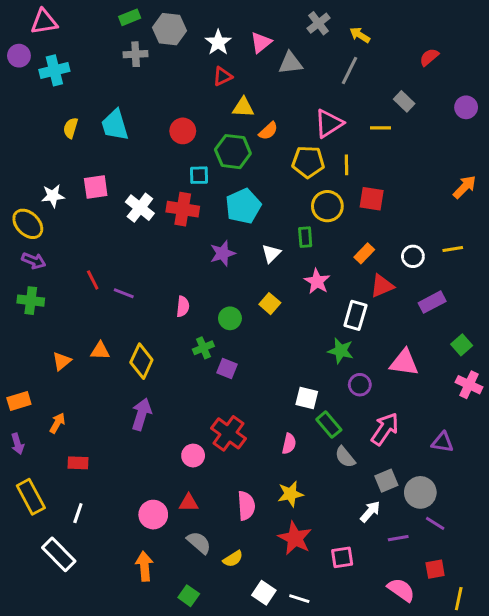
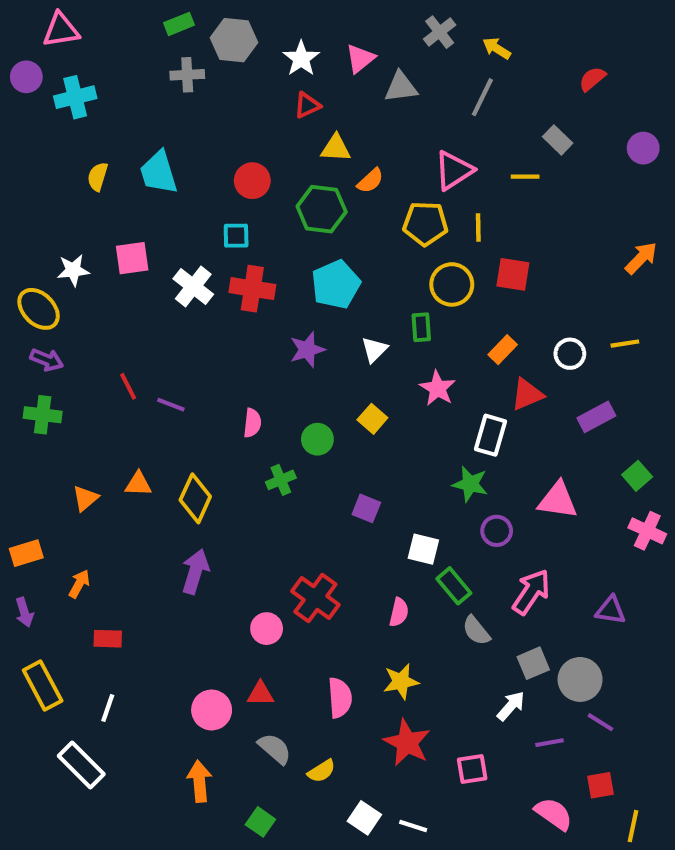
cyan square: (199, 175) -> (236, 236), moved
purple square: (227, 368) -> (366, 508), moved

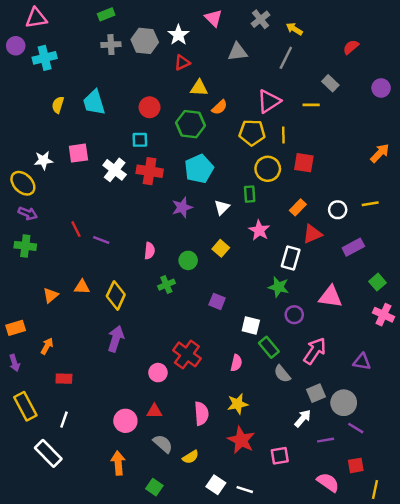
gray hexagon: (234, 40) -> (145, 41), moved
pink triangle: (360, 58) -> (213, 18), moved, turned -36

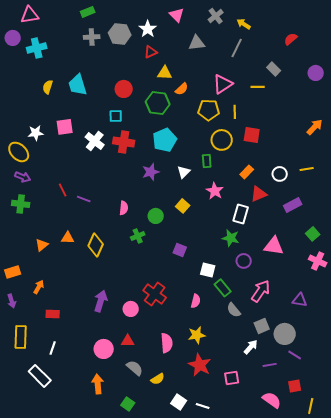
purple arrow: (116, 339) -> (101, 301), moved
yellow rectangle: (25, 406) -> (21, 337), turned 30

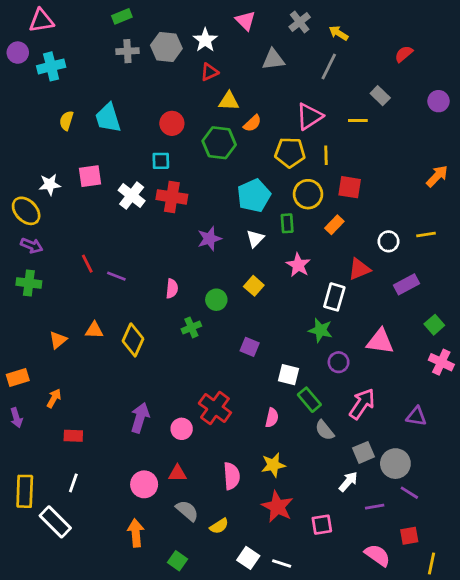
cyan pentagon: (165, 140) -> (254, 196), moved
orange rectangle: (247, 172) -> (334, 225), moved
yellow rectangle: (21, 337) -> (25, 491), moved

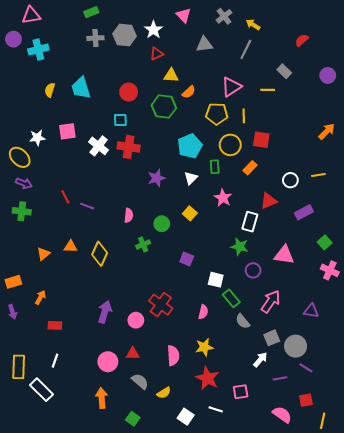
white line: (282, 564) -> (216, 409), moved

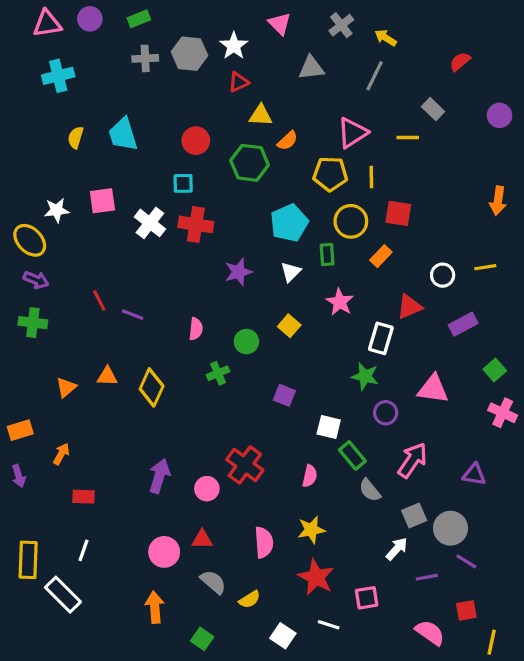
purple circle: (13, 39) -> (90, 19), moved
orange arrow: (327, 131) -> (498, 201), turned 144

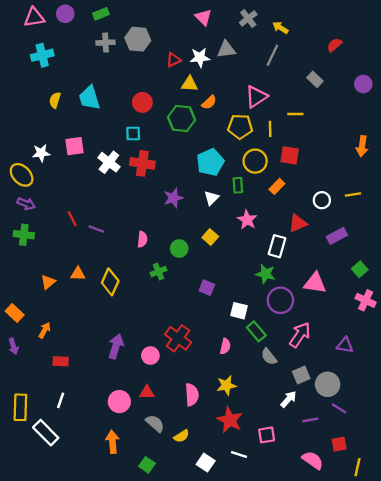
white star: (234, 46) -> (200, 58), moved, turned 30
yellow line: (408, 137) -> (295, 114), moved
purple circle: (386, 413) -> (280, 300), size x1.5
orange rectangle: (20, 430) -> (15, 313), turned 60

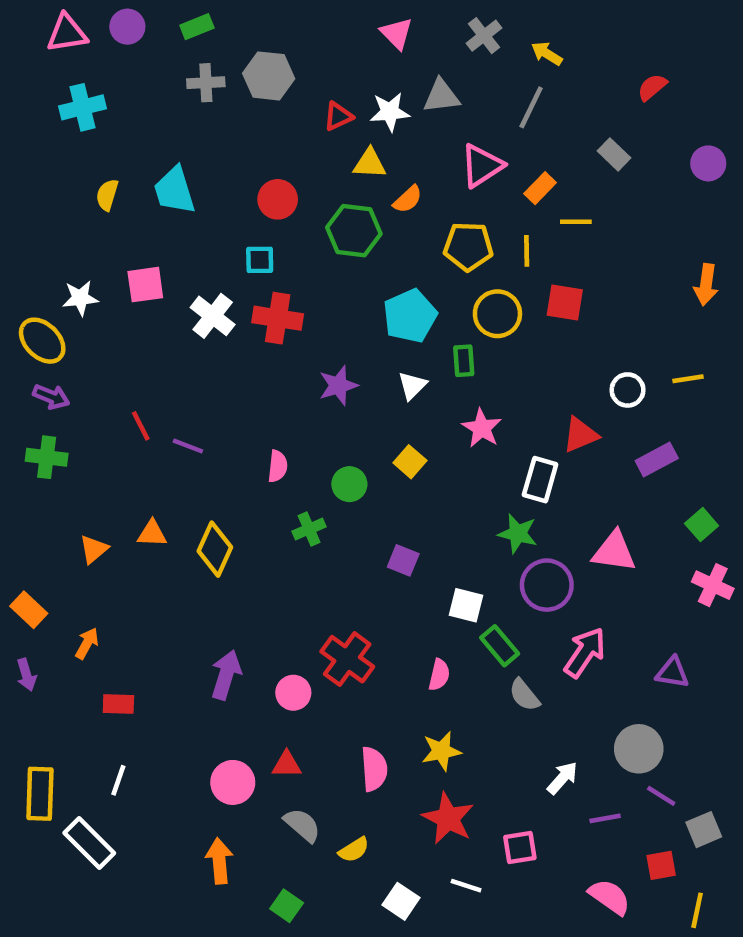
pink triangle: (256, 97) -> (482, 166), moved
orange rectangle: (277, 186) -> (540, 188), moved
gray square: (301, 375) -> (704, 830), moved

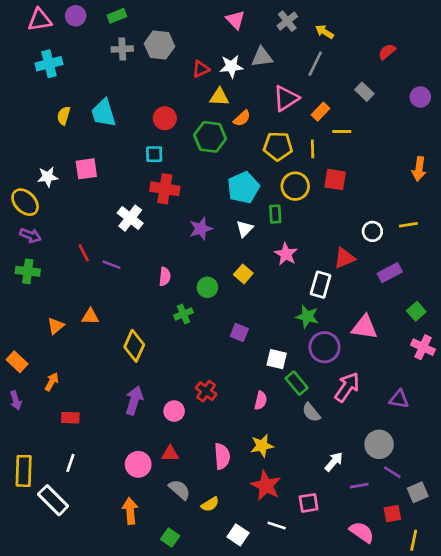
white cross: (213, 316) -> (130, 218), moved
yellow diamond: (215, 549) -> (134, 346), moved
red cross: (347, 659) -> (206, 391), size x0.7

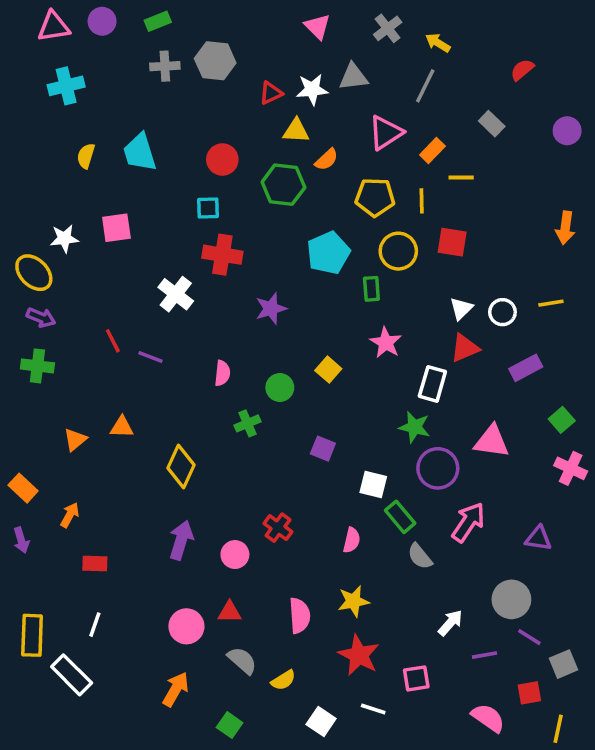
white triangle: (245, 229) -> (461, 309), moved
orange arrow: (130, 511) -> (176, 689), turned 35

